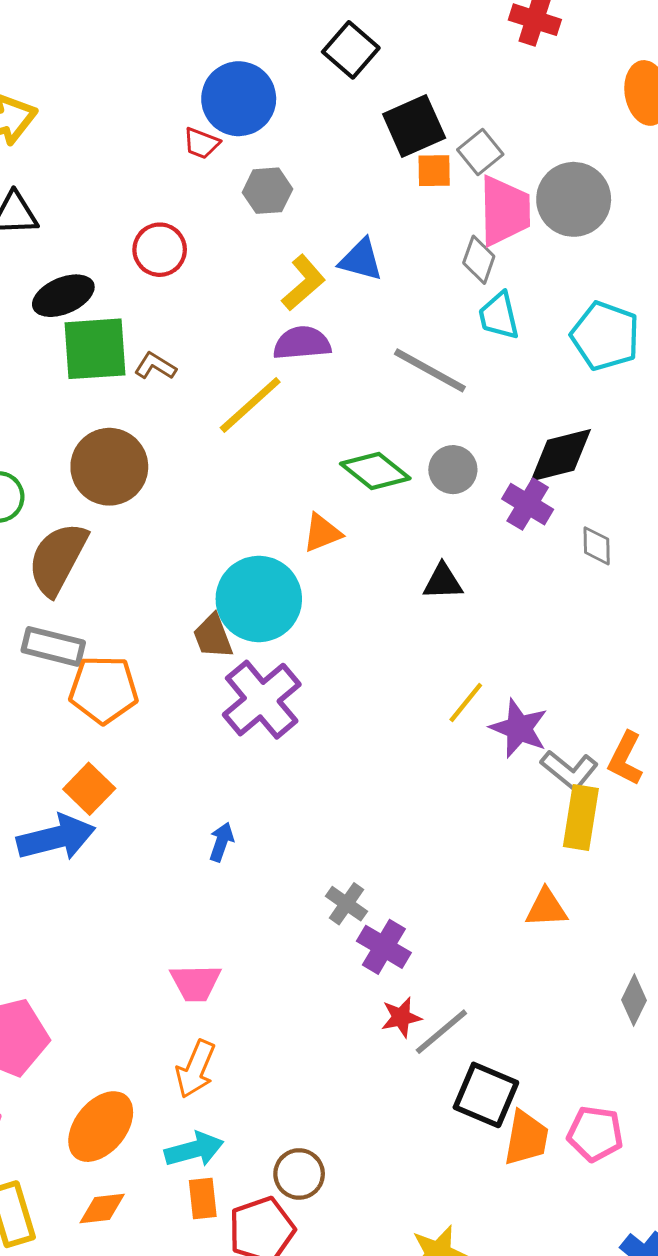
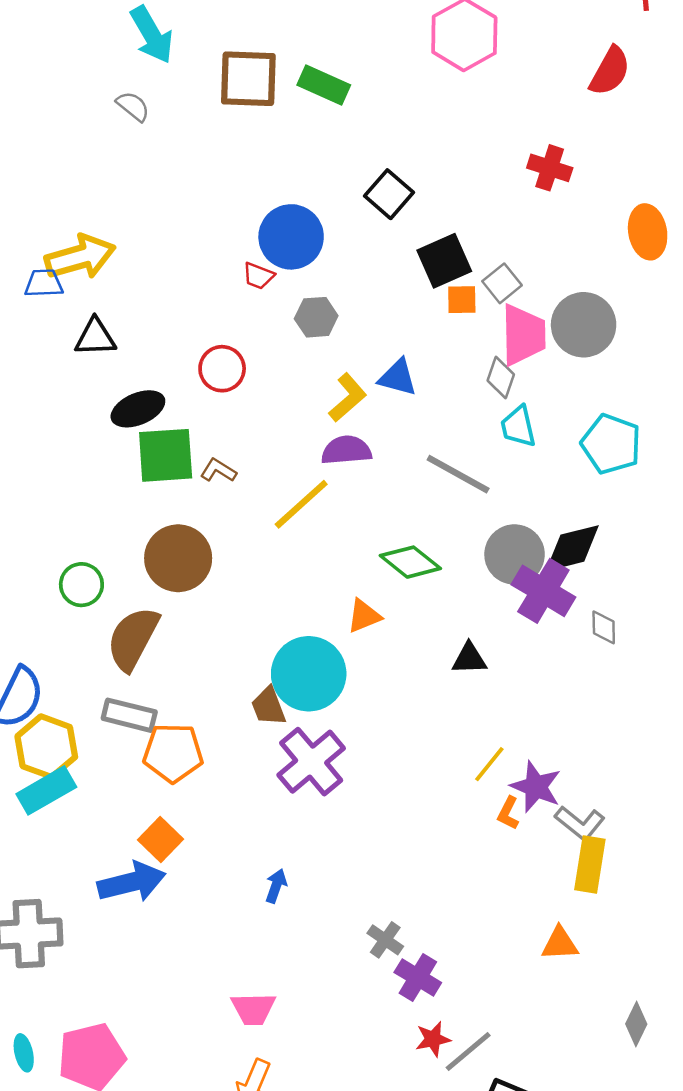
gray circle: (453, 470) -> (515, 554), moved, size x1.4
purple cross: (528, 504) -> (543, 591), size x1.4
orange L-shape: (625, 759) -> (508, 813), moved, size x0.7

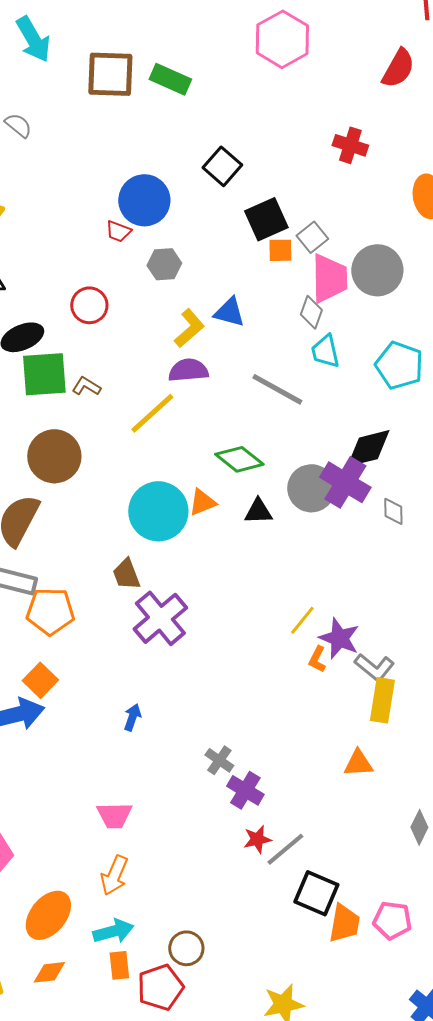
gray semicircle: (133, 106) -> (18, 125), moved
gray circle: (515, 554) -> (311, 488), moved
black triangle: (469, 659) -> (258, 511), moved
cyan circle: (309, 674) -> (158, 511), moved

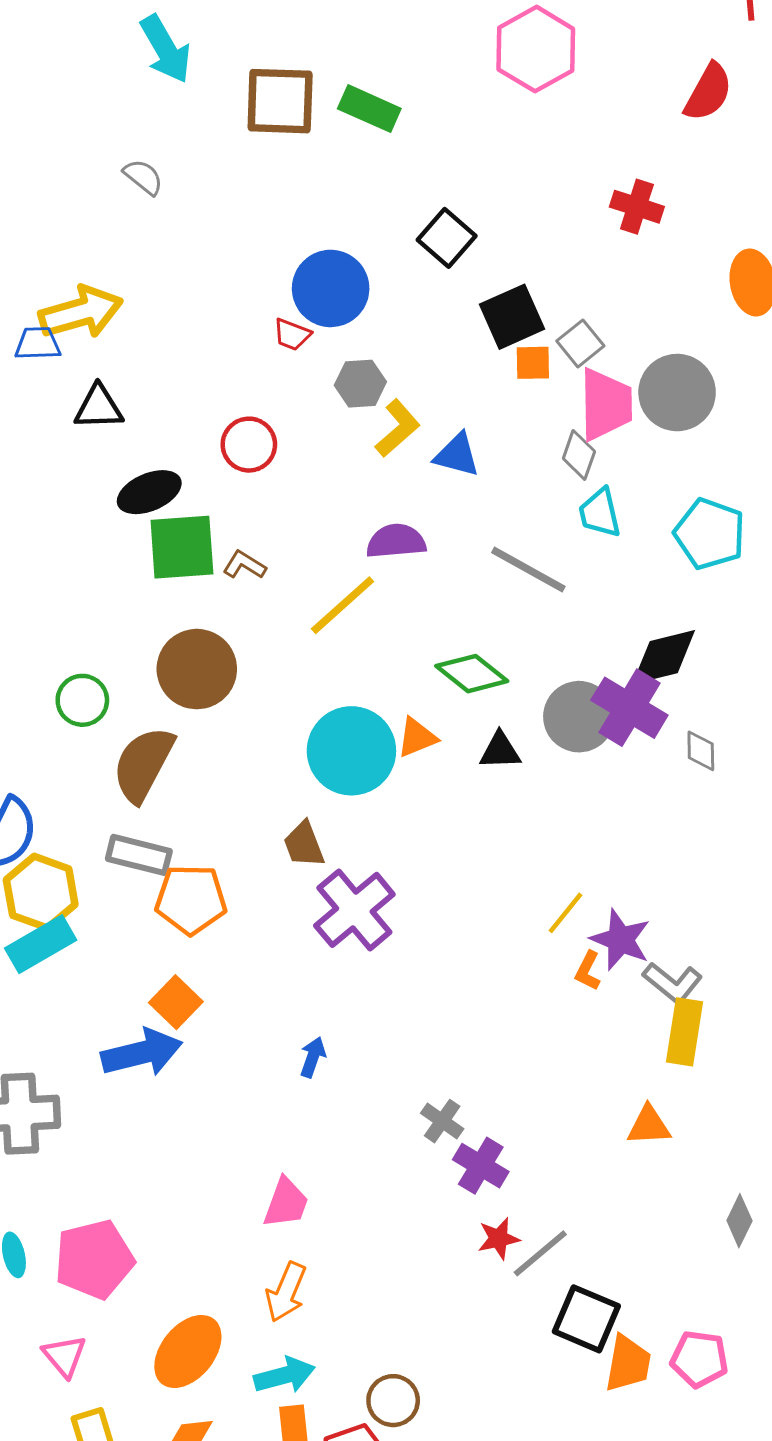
yellow L-shape: (189, 328) -> (398, 428), moved
pink trapezoid: (114, 815) -> (286, 1203), turned -69

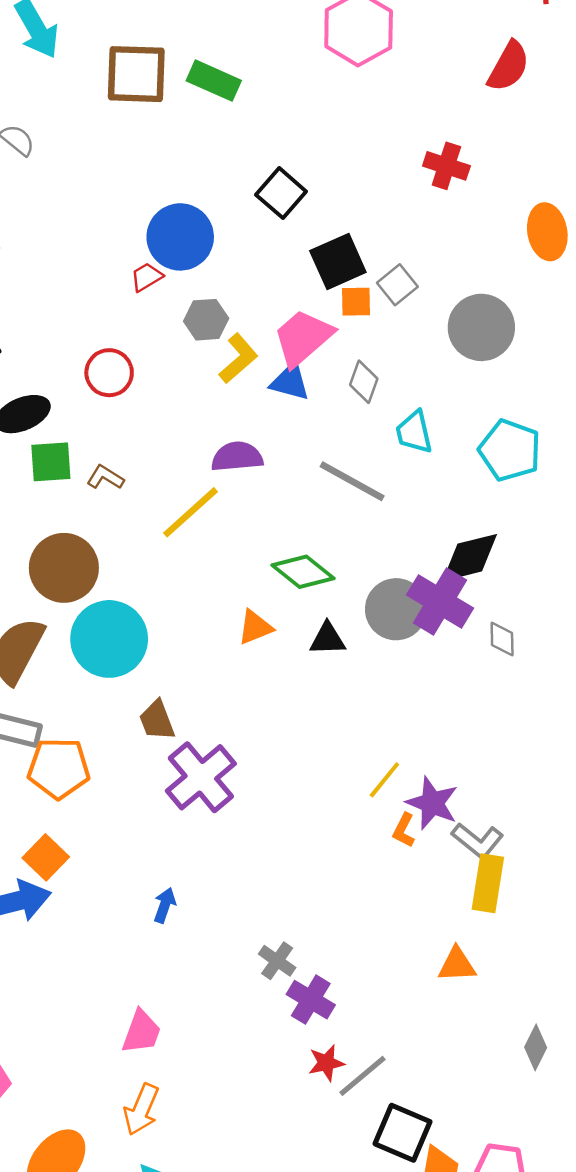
red trapezoid: (292, 335) -> (147, 277), turned 128
pink trapezoid: (606, 404) -> (303, 338), moved, turned -130
gray diamond: (579, 455) -> (364, 382), moved
green square: (182, 547) -> (51, 462), size x0.7
cyan circle: (351, 751) -> (109, 639), moved

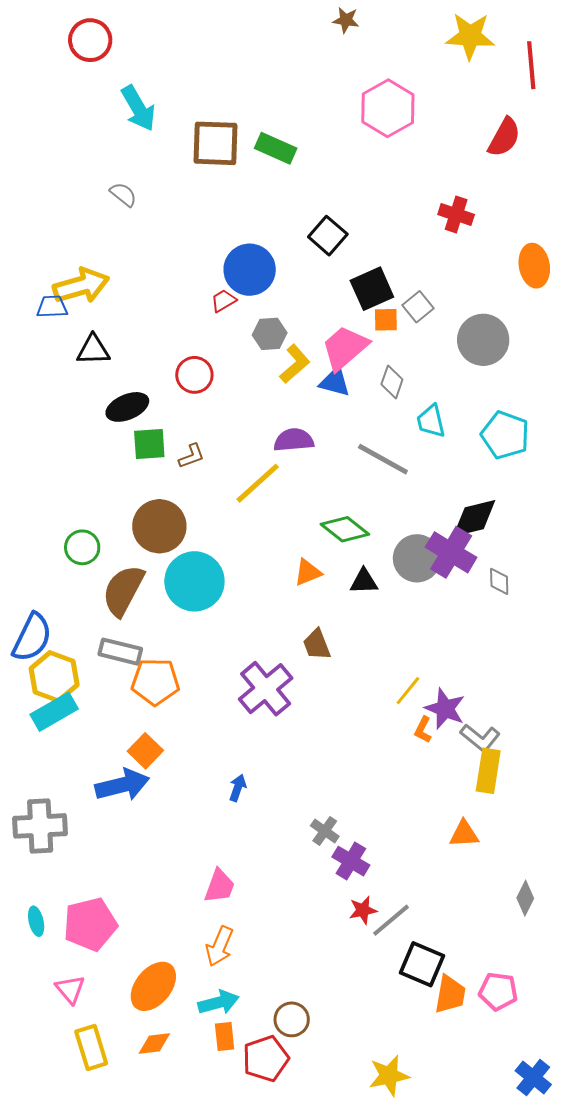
brown L-shape: (105, 477) -> (191, 456), turned 128
brown trapezoid: (157, 720) -> (317, 645), moved

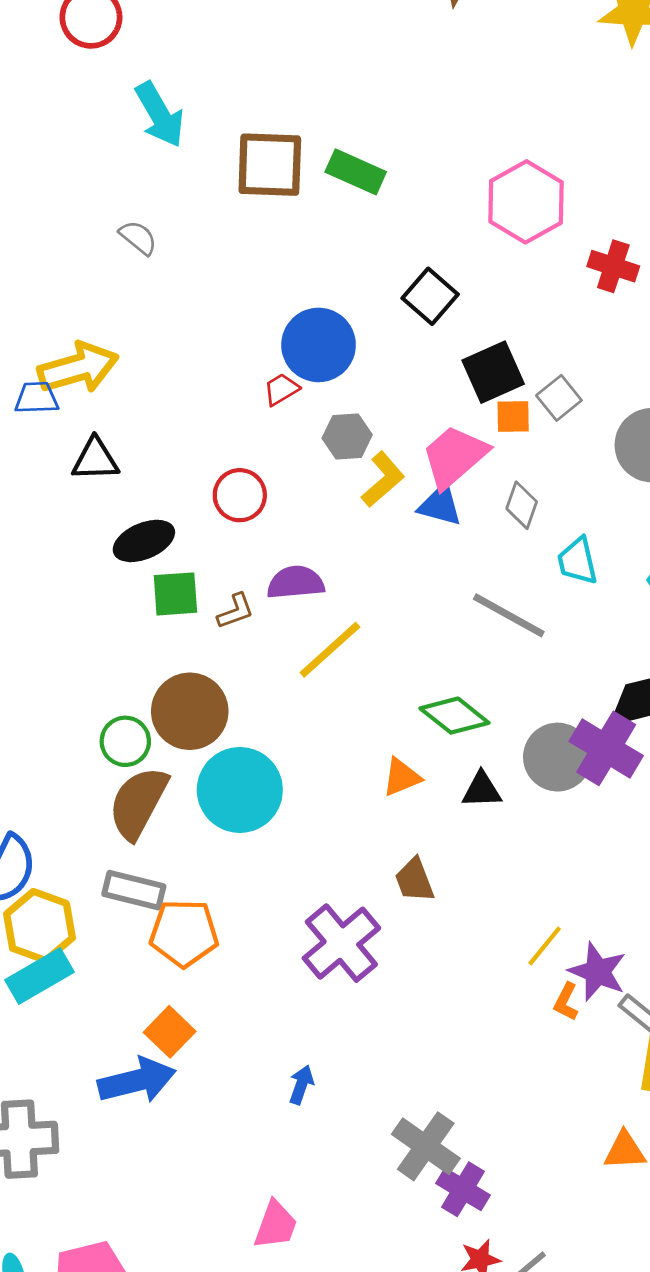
pink hexagon: (388, 108) -> (526, 202), moved
purple semicircle: (294, 440) -> (296, 582), moved
green circle: (82, 547) -> (125, 741), moved
gray cross: (325, 831) -> (426, 1146), size x1.6

